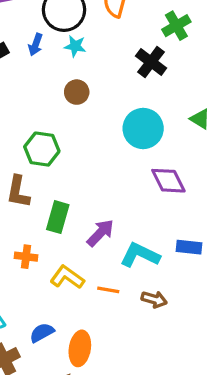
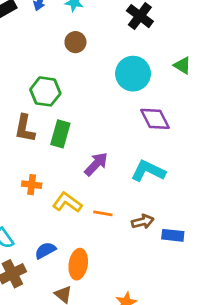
green rectangle: (58, 217) -> (60, 134), moved
blue rectangle: (189, 247) -> (173, 235), moved
cyan L-shape: (140, 255) -> (148, 171), moved
brown arrow: (154, 299) -> (143, 222), turned -30

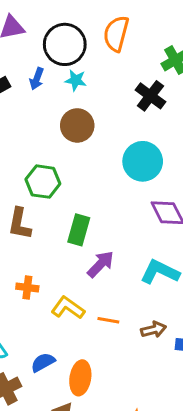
brown circle: (75, 42) -> (77, 125), size x1.4
green rectangle: (60, 134) -> (79, 230), moved

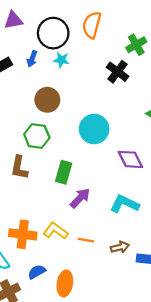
brown circle: (77, 125) -> (47, 100), moved
cyan circle: (143, 161) -> (94, 129), moved
orange cross: (27, 288) -> (23, 234), moved, size x1.6

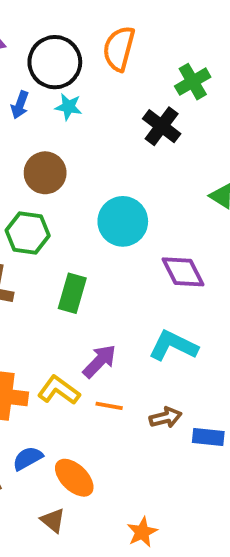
purple arrow: (80, 198) -> (99, 361), moved
orange ellipse: (65, 283) -> (74, 478), turned -55

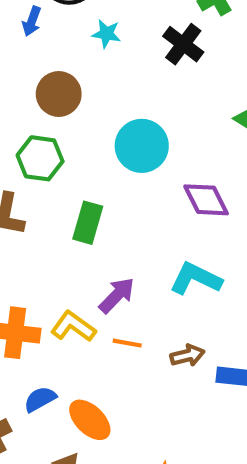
cyan star: (68, 107) -> (106, 34), moved

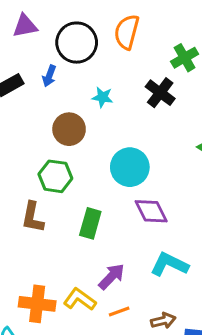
cyan star: (106, 34) -> (102, 97), moved
purple diamond: (206, 200) -> (151, 211), moved
orange line: (127, 343) -> (119, 312), turned -30

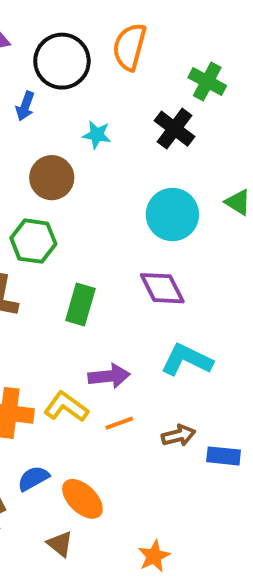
green cross: (185, 58) -> (207, 82), turned -32
cyan circle: (130, 167) -> (172, 215), moved
purple arrow: (112, 277) -> (109, 376), turned 40

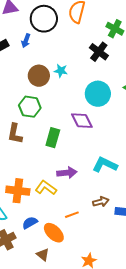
cyan star: (97, 135) -> (61, 71), moved
purple diamond: (162, 288) -> (82, 121), moved
orange line: (119, 423) -> (72, 215), moved

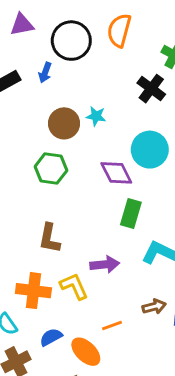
purple diamond: (82, 121) -> (116, 173), moved
brown L-shape: (15, 134) -> (49, 238), moved
green rectangle: (53, 138) -> (131, 214), moved
yellow L-shape: (46, 188) -> (74, 286), turned 30

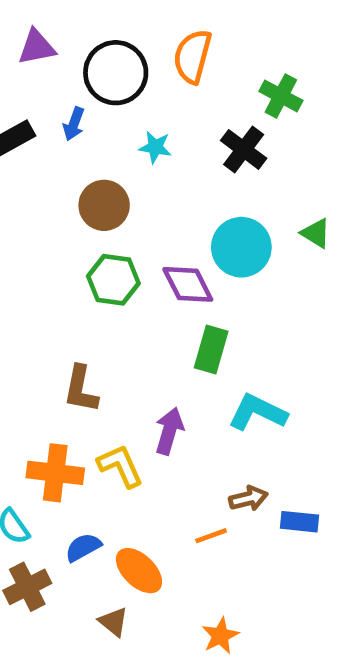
cyan star: (96, 116) -> (155, 147), moved
green hexagon: (51, 168) -> (113, 280), moved
purple arrow: (105, 264) -> (169, 431), turned -68
orange line: (112, 325) -> (211, 536), moved

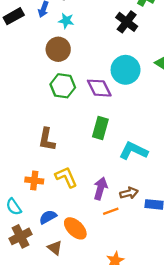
cyan star: (155, 147) -> (66, 21), moved
green rectangle: (211, 350) -> (100, 128), moved
purple arrow: (169, 431) -> (100, 188), moved
orange cross: (55, 473) -> (34, 180), size x0.7
brown triangle: (113, 622) -> (55, 248), moved

